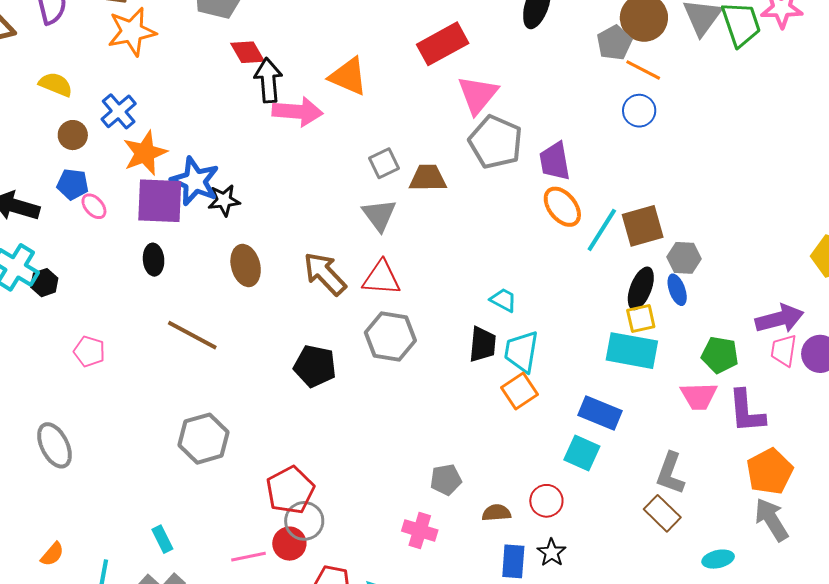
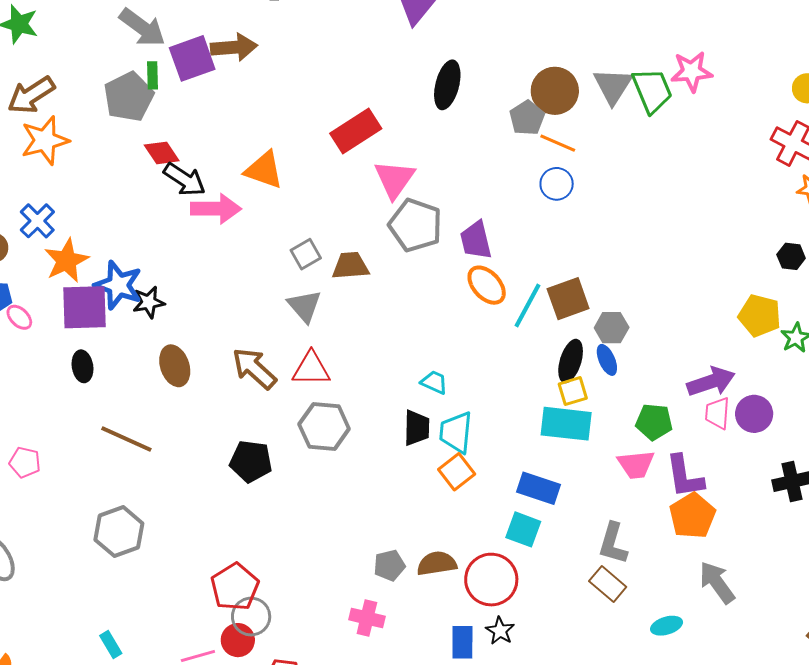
black arrow: (268, 80) -> (184, 179), turned 132
gray hexagon: (204, 439) -> (119, 532), moved
orange pentagon: (770, 471) -> (692, 516), moved
red circle: (546, 501) -> (491, 580), size x1.6
brown semicircle: (496, 513) -> (437, 563), moved, size x1.4

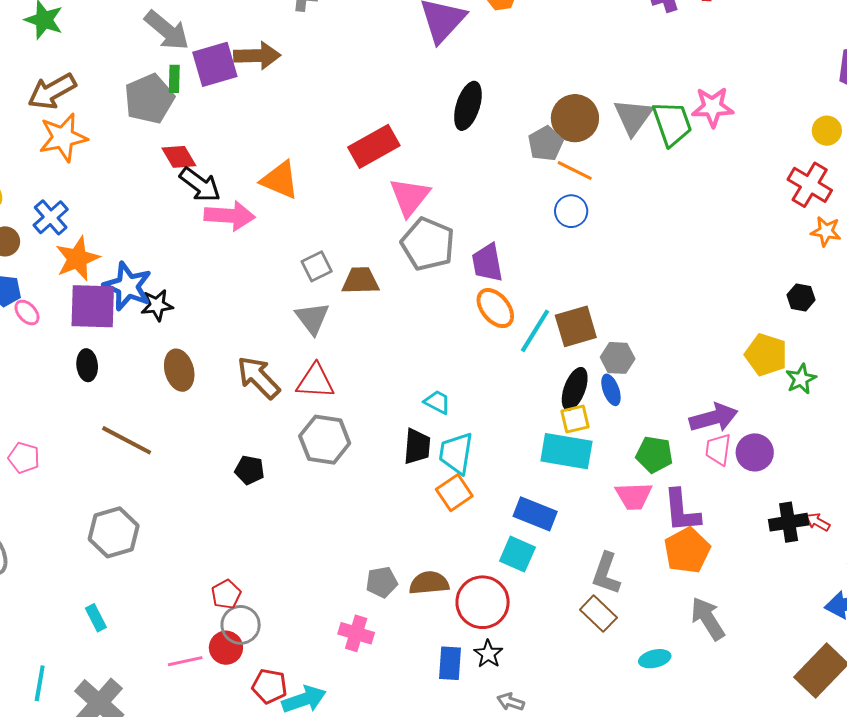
black pentagon: (251, 461) -> (250, 470), size x0.7
red pentagon: (235, 587) -> (226, 594), size x0.6
cyan rectangle: (111, 645) -> (96, 618), moved

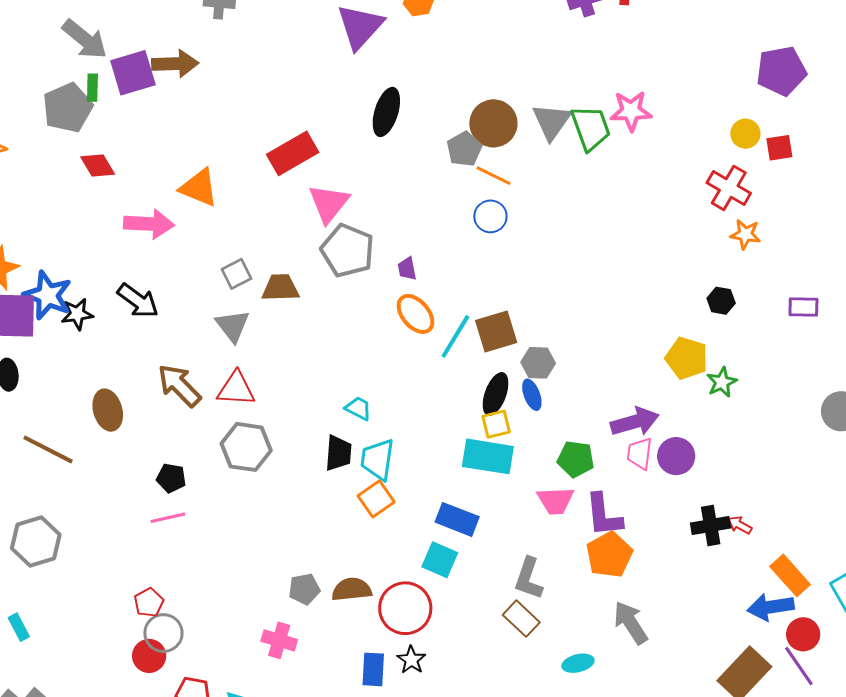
black arrow: (200, 185) -> (138, 301), moved
purple trapezoid: (487, 263) -> (407, 269), size x0.6
brown ellipse: (179, 370) -> (108, 410), moved
pink line: (185, 661) -> (168, 518), moved

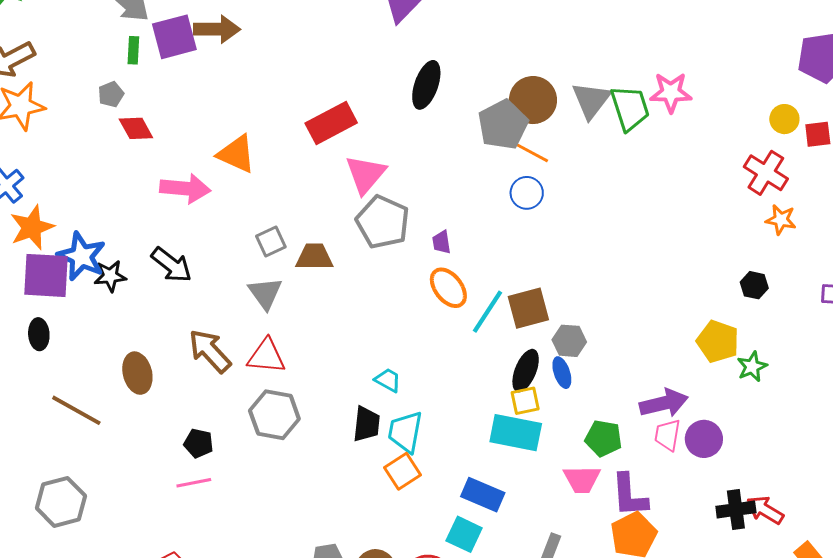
gray pentagon: (68, 108) -> (111, 94), moved, size x0.5
gray pentagon: (464, 149) -> (503, 125), size x1.4
red arrow: (740, 525) -> (765, 510), size x1.5

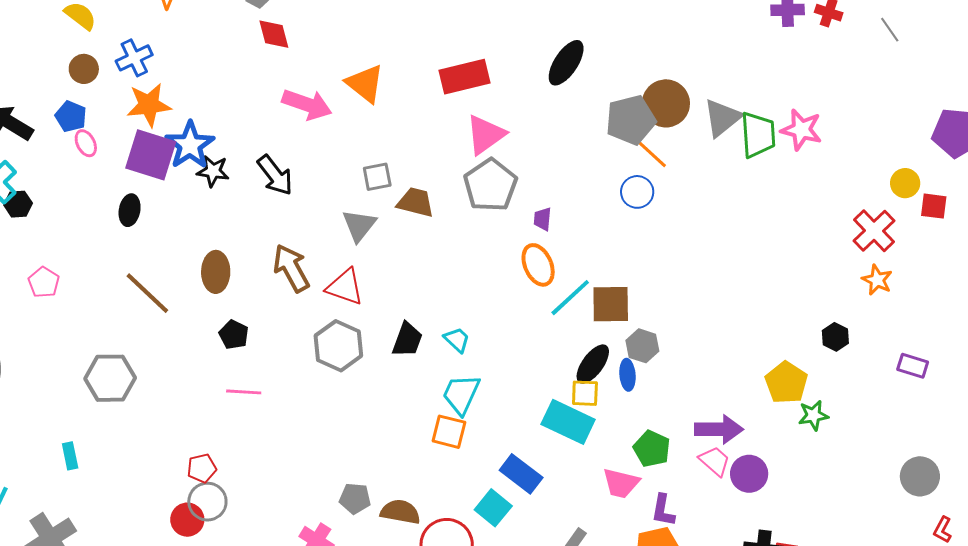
black trapezoid: (366, 424) -> (407, 340), moved
pink trapezoid: (667, 435) -> (715, 461), turned 108
black pentagon: (199, 443) -> (234, 335), moved
orange square: (403, 471) -> (449, 432), turned 33
purple L-shape: (629, 495) -> (663, 510), size x0.7

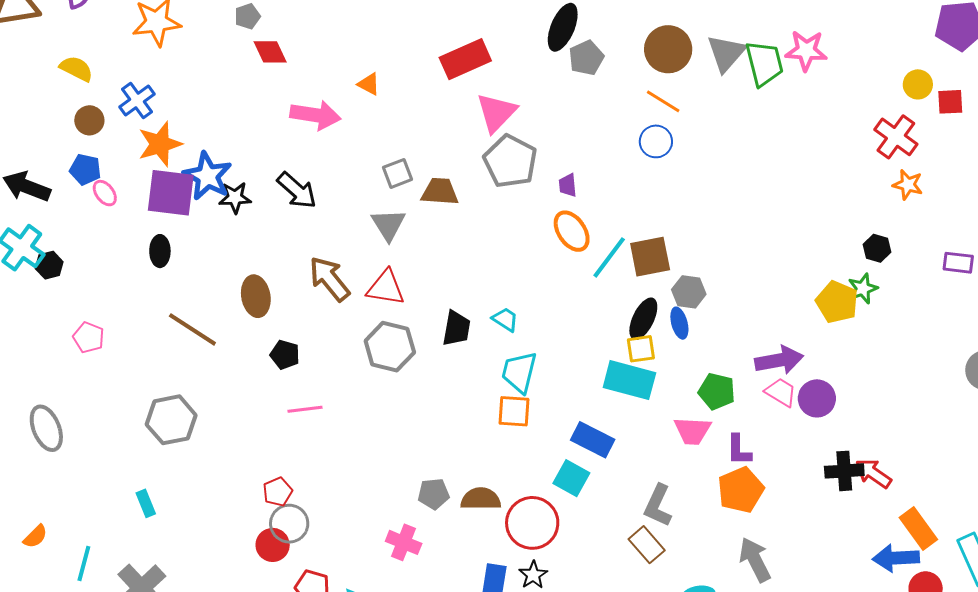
orange triangle: (365, 84) -> (369, 84), size x0.6
gray pentagon: (631, 120) -> (586, 58), moved, size x0.7
green star: (813, 415) -> (863, 289), moved

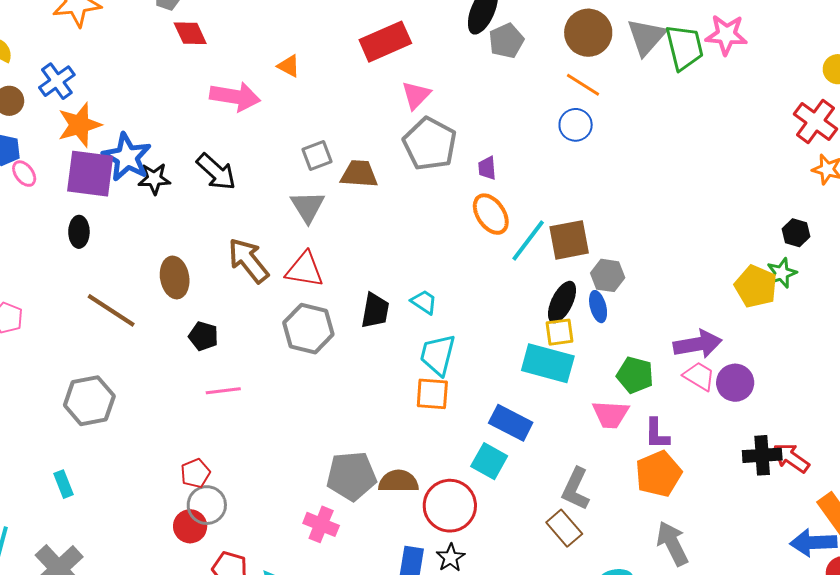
pink triangle: (496, 113) -> (416, 95), size x0.7
gray pentagon: (434, 494) -> (351, 476), size x1.6

